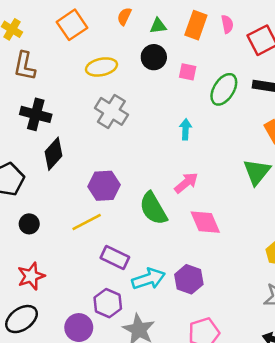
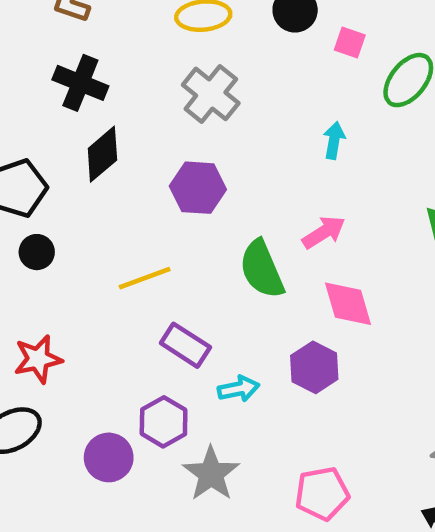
purple hexagon: (104, 186) -> (198, 188), moved
black circle: (29, 224) -> (37, 252), moved
cyan arrow: (148, 279) -> (239, 389), size x0.7
purple hexagon: (189, 279) -> (314, 367), moved

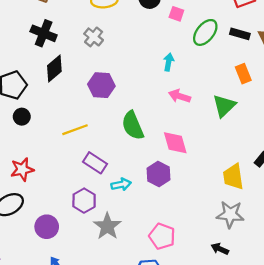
gray cross: (211, 94) -> (94, 37), moved, size x0.7
pink arrow: (324, 232) -> (180, 96), moved, turned -130
purple circle: (109, 457) -> (47, 227), moved
pink pentagon: (322, 494) -> (162, 236), turned 30

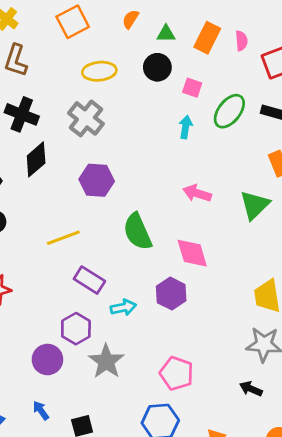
gray cross: (94, 37) -> (86, 118), size x1.4
cyan arrow: (169, 62) -> (186, 127), moved
purple circle: (47, 227) -> (47, 360), moved

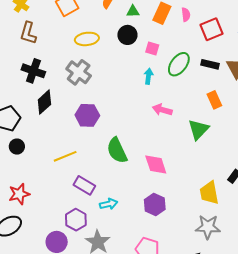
pink arrow: (197, 193) -> (162, 110), moved
purple hexagon: (171, 294) -> (155, 204), moved

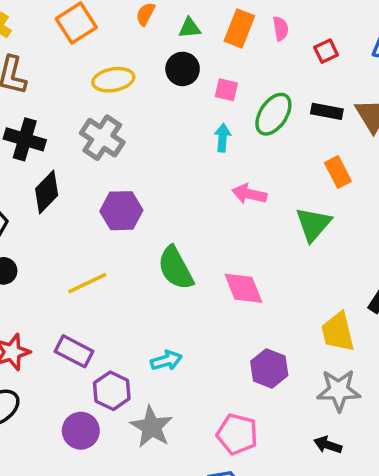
red square: (211, 29) -> (326, 51), size x0.6
purple rectangle: (84, 185) -> (74, 351), moved
purple hexagon: (155, 204) -> (269, 368), moved

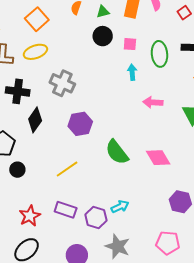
yellow ellipse: (113, 80) -> (35, 52), moved
green ellipse: (273, 114) -> (159, 54), turned -30
purple hexagon: (112, 391) -> (96, 217), moved

